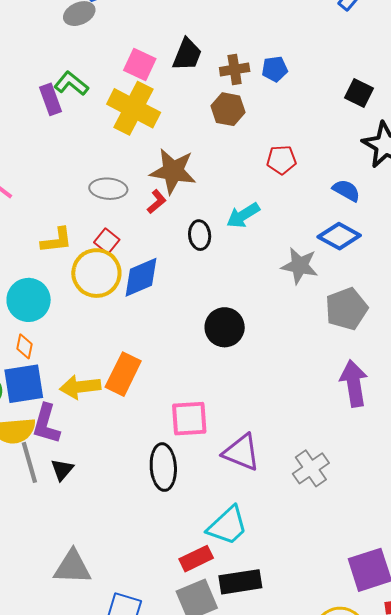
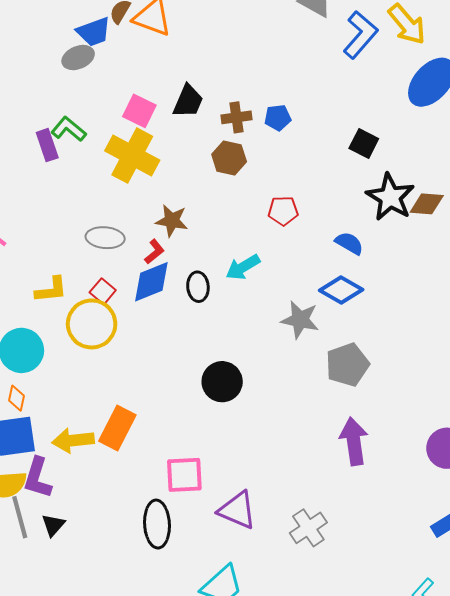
brown star: (173, 171) -> (172, 221), size x0.7
blue diamond: (141, 277) -> (151, 282), moved

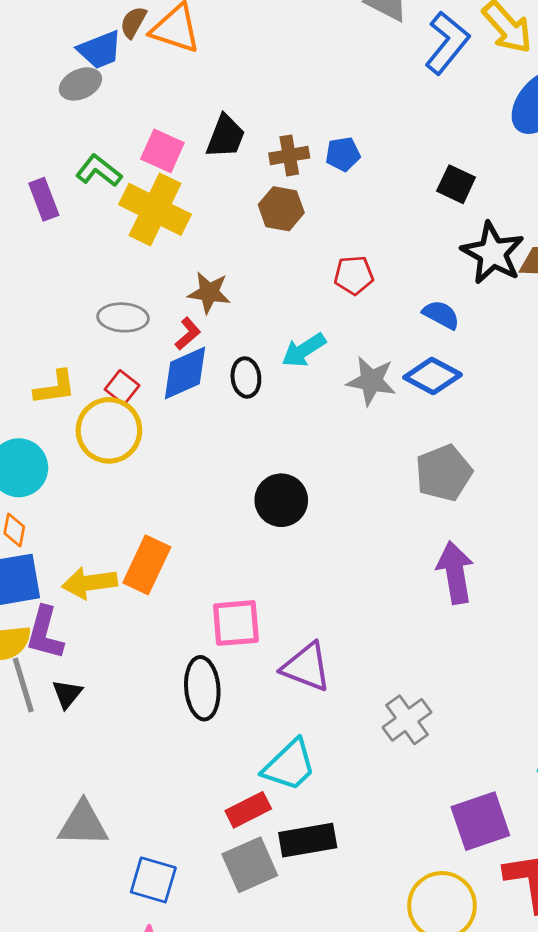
green L-shape: (69, 129) -> (99, 171), moved
gray star: (300, 320) -> (371, 381), moved
gray cross: (308, 528) -> (407, 720), moved

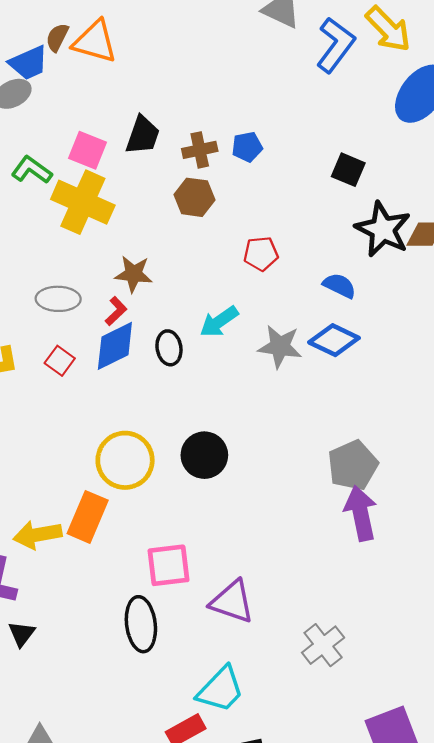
yellow circle: (109, 430) -> (125, 460), moved
gray pentagon: (444, 473) -> (353, 465), moved

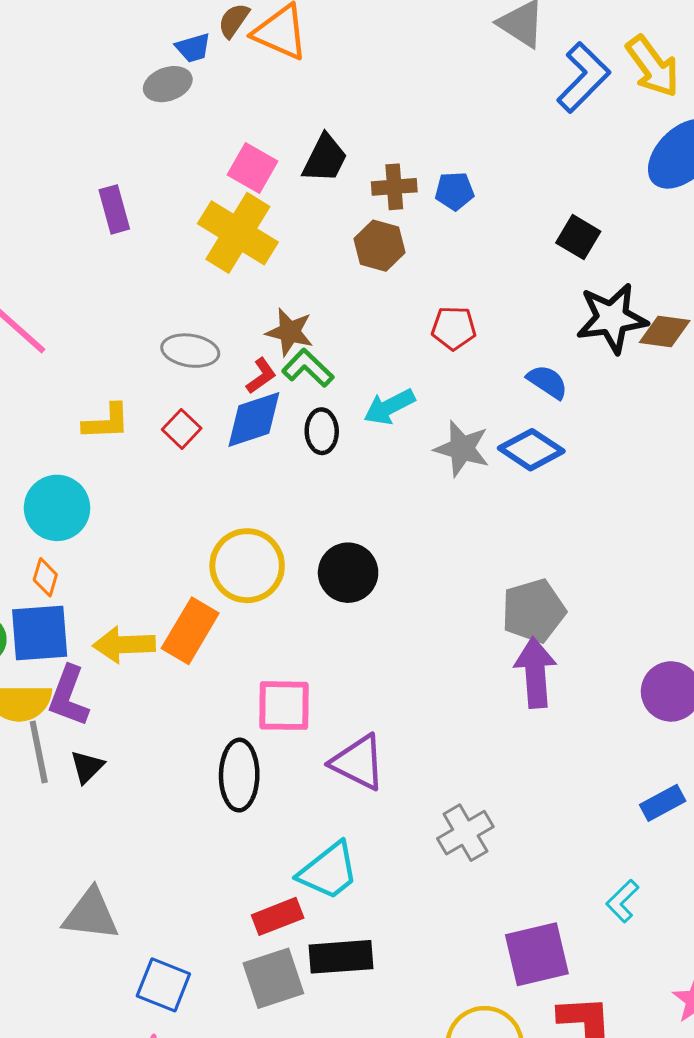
blue trapezoid: (29, 63) -> (193, 48), size x0.7
green L-shape: (32, 170) -> (308, 368), moved
black star: (383, 229) -> (612, 318), turned 30

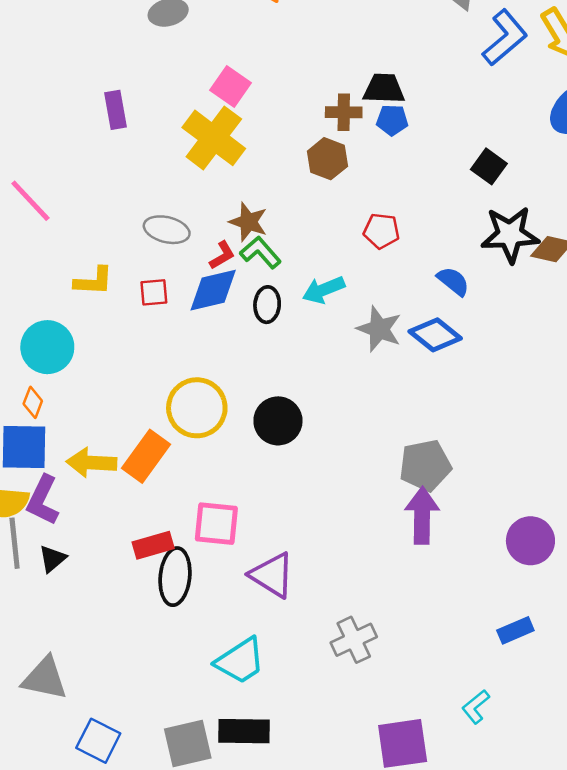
black trapezoid: (325, 159) -> (384, 89), moved, turned -120
red square: (182, 429) -> (154, 292), turned 36
red rectangle: (278, 916) -> (153, 545), moved

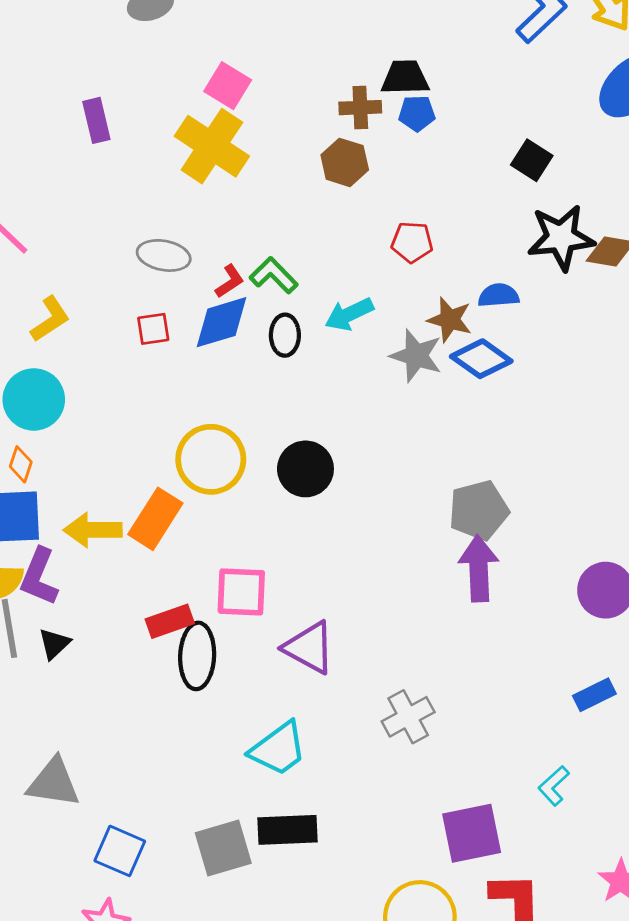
brown star: (248, 222) -> (450, 320), moved
yellow L-shape: (94, 281) -> (50, 319), moved, turned -33
blue semicircle: (453, 281) -> (499, 295), turned -40

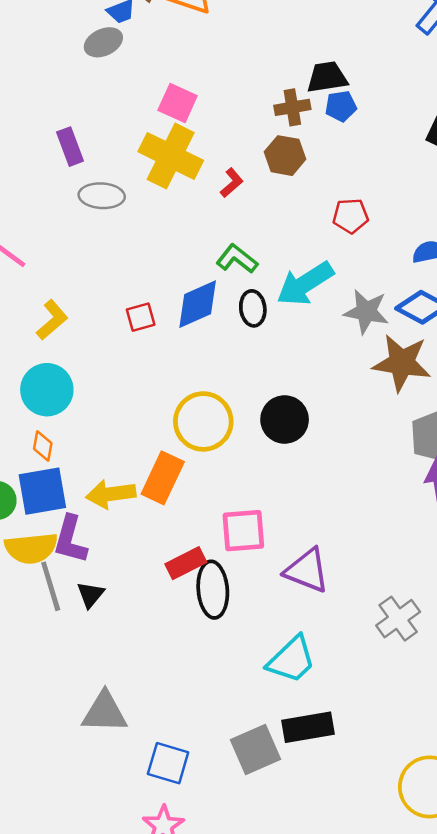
gray ellipse: (164, 255) -> (102, 196), moved
red L-shape: (230, 281) -> (232, 183), moved
cyan arrow: (349, 314) -> (305, 284), size x1.4
brown star: (450, 320) -> (402, 363), moved, size x1.5

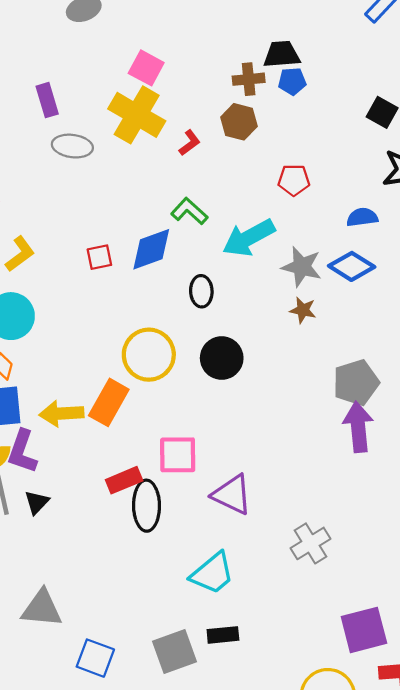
black ellipse: (253, 308) -> (201, 291), moved
brown star: (402, 363) -> (303, 310), moved, size x0.5
black rectangle: (308, 727) -> (223, 635), size x0.7

